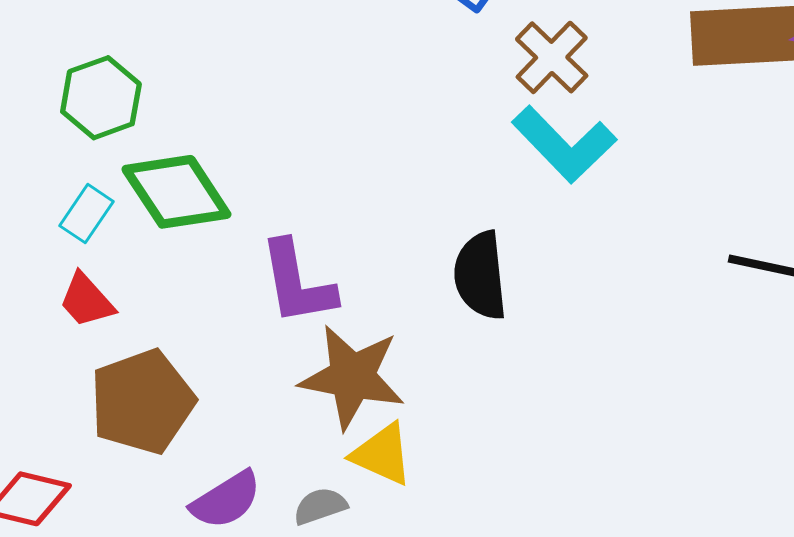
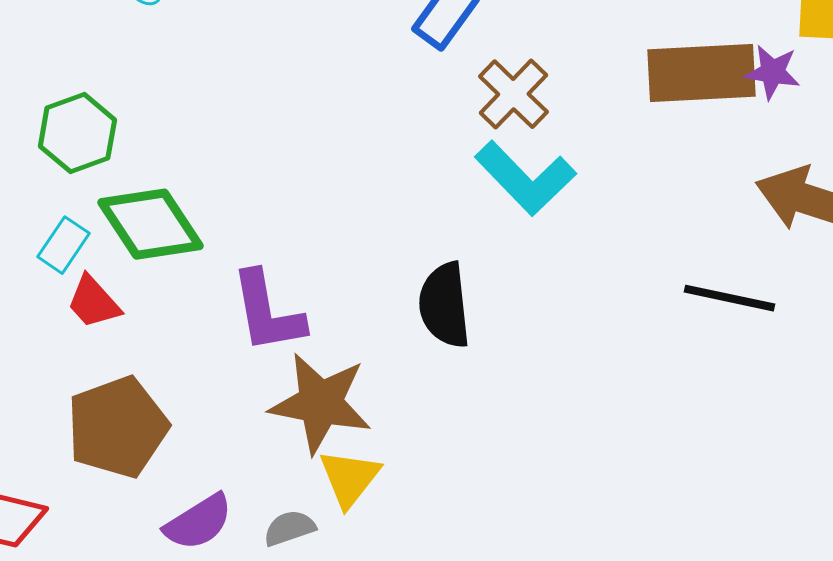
red trapezoid: (86, 300) -> (93, 302), moved
yellow triangle: (382, 454) -> (349, 478), turned 44

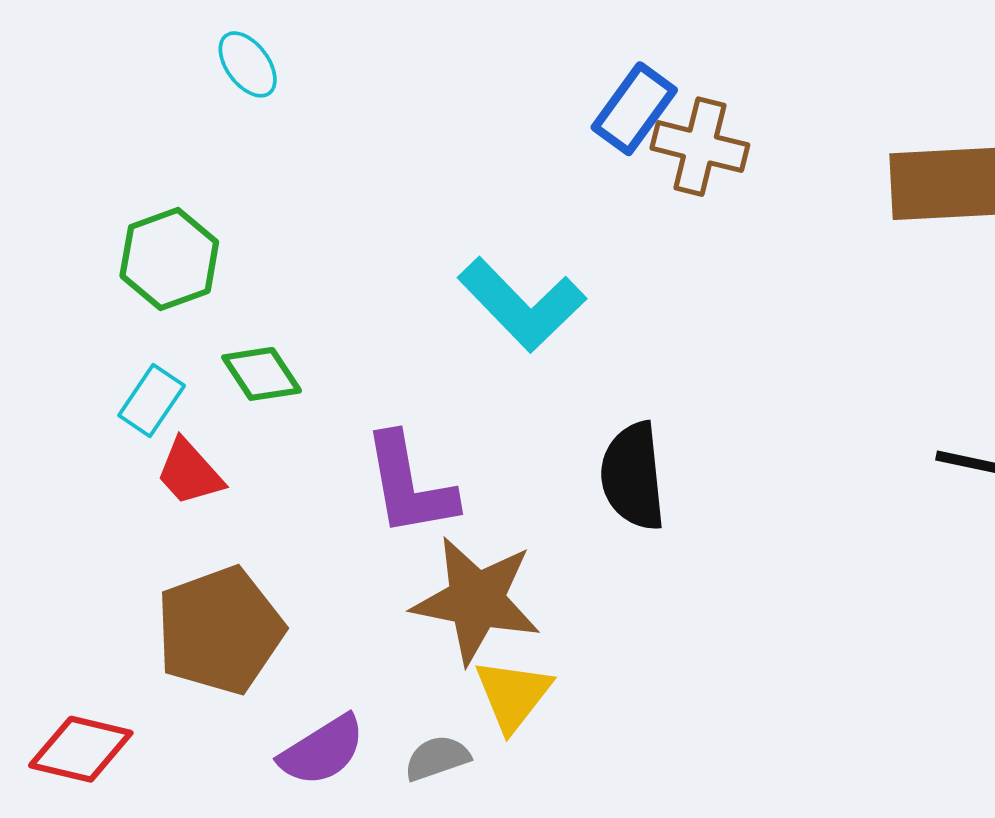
brown cross: (513, 94) -> (700, 147), moved, turned -30
cyan L-shape: (525, 178) -> (522, 304), moved
green diamond: (150, 224) -> (262, 374), size x0.6

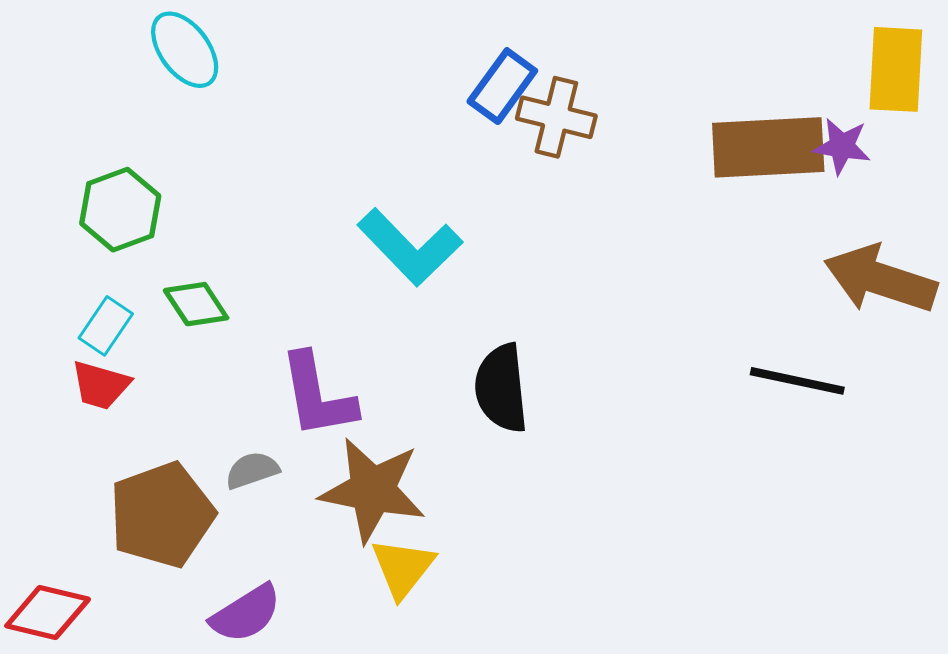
cyan ellipse: (248, 64) -> (185, 50), size x1.4
red trapezoid: (190, 473) -> (101, 385), moved, turned -32
gray semicircle: (437, 758) -> (252, 470), moved

